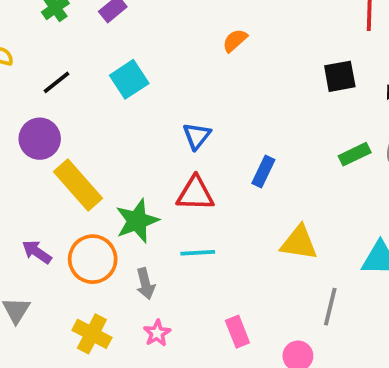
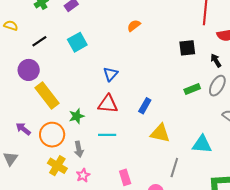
blue rectangle: (263, 171) -> (145, 106), moved
green star: (137, 221) -> (77, 116), size x0.7
yellow cross: (92, 334) -> (57, 166), moved

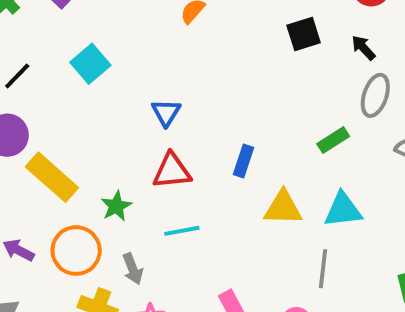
green rectangle: (192, 89) -> (333, 140), moved
cyan triangle: (202, 144) -> (343, 210), moved

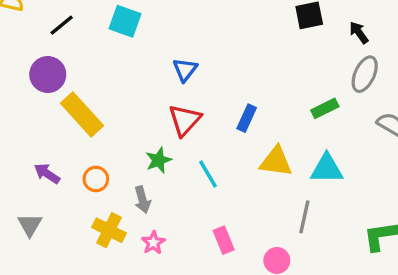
cyan square: (90, 64) -> (125, 21), turned -36
red triangle: (172, 171) -> (185, 120), turned -48
green star: (116, 206) -> (159, 160), moved
cyan line: (182, 231) -> (208, 174), moved, turned 64
orange circle: (76, 251) -> (96, 179), size x0.6

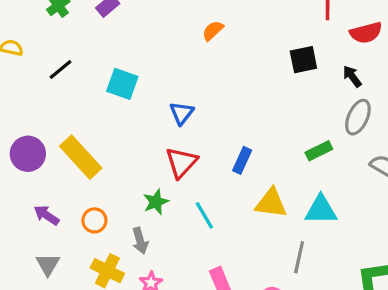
cyan square: (125, 21) -> (122, 84), moved
purple circle: (48, 75) -> (28, 154), moved
gray triangle: (30, 225) -> (48, 264), moved

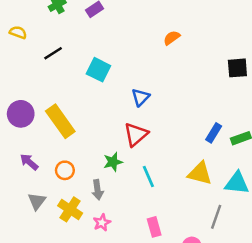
blue rectangle: (242, 160) -> (214, 133), moved
gray triangle: (48, 264) -> (37, 201), moved

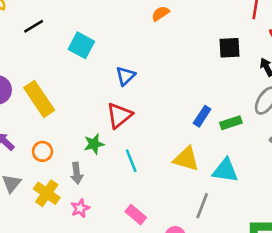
pink rectangle: (154, 227) -> (136, 215), turned -36

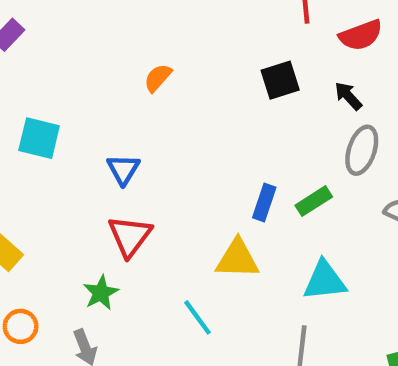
orange semicircle: (160, 14) -> (158, 78), moved
yellow triangle: (186, 159) -> (237, 259), moved
cyan line: (131, 161) -> (197, 317), moved

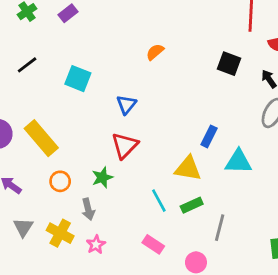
black square: (280, 80) -> (229, 64), turned 30
green rectangle: (314, 201) -> (192, 205), moved
cyan triangle: (325, 281) -> (238, 162), moved
orange circle: (21, 326) -> (60, 181), moved

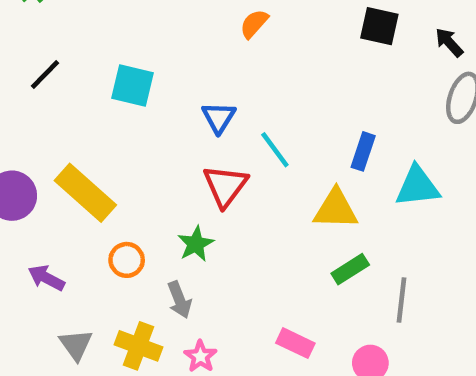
cyan line: (159, 201) -> (275, 150), moved

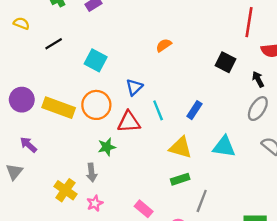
blue rectangle: (363, 151) -> (194, 110), moved
red triangle: (225, 186) -> (129, 122), turned 35
yellow rectangle: (85, 193) -> (59, 108), turned -36
orange circle: (127, 260) -> (96, 105), moved, size x1.6
gray triangle: (76, 345) -> (14, 172), moved

